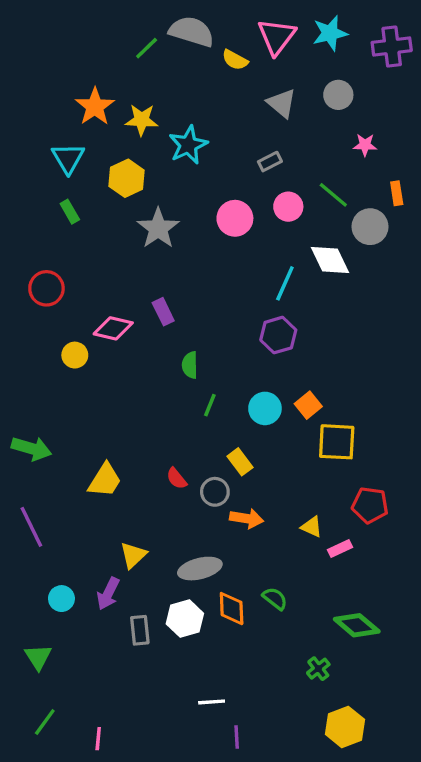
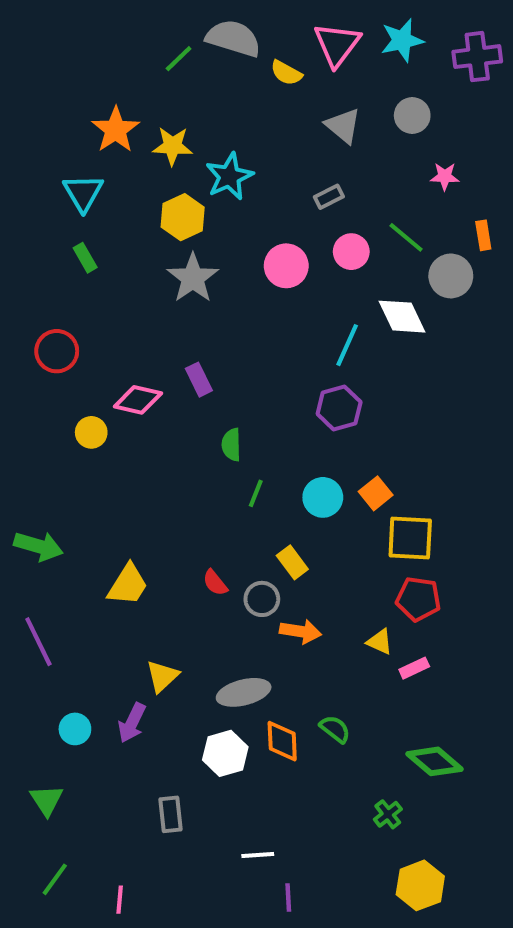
yellow hexagon: (127, 178) -> (183, 217), moved
red pentagon: (370, 505) -> (418, 599), moved
gray rectangle: (140, 630) -> (170, 814), moved

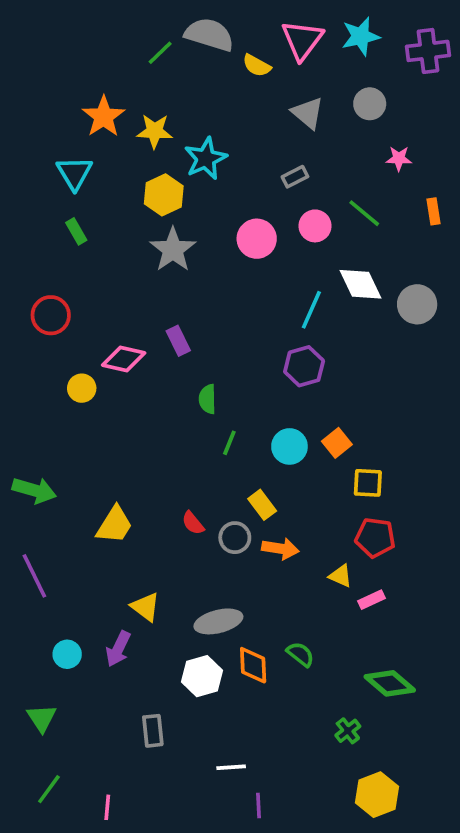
gray circle: (451, 276) -> (417, 304), moved
yellow square: (410, 538) -> (368, 483), size x0.7
orange arrow: (300, 631) -> (280, 549), moved
yellow triangle: (162, 676) -> (145, 607), turned -40

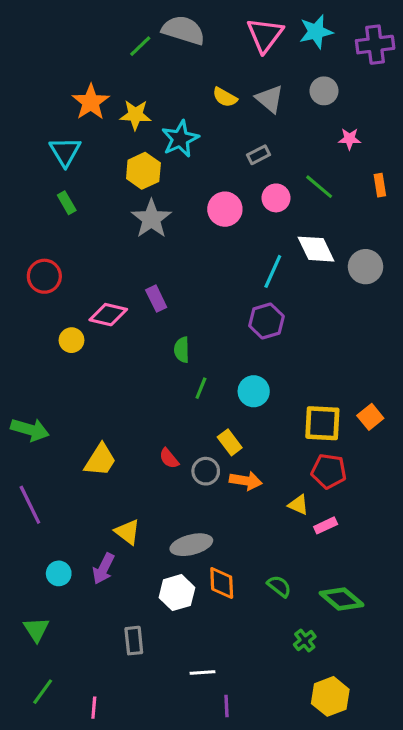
yellow semicircle: (257, 66) -> (225, 97), moved
orange square: (337, 443) -> (370, 417), moved
yellow square: (368, 483) -> (322, 423), size x1.4
green semicircle: (300, 654) -> (279, 586), moved

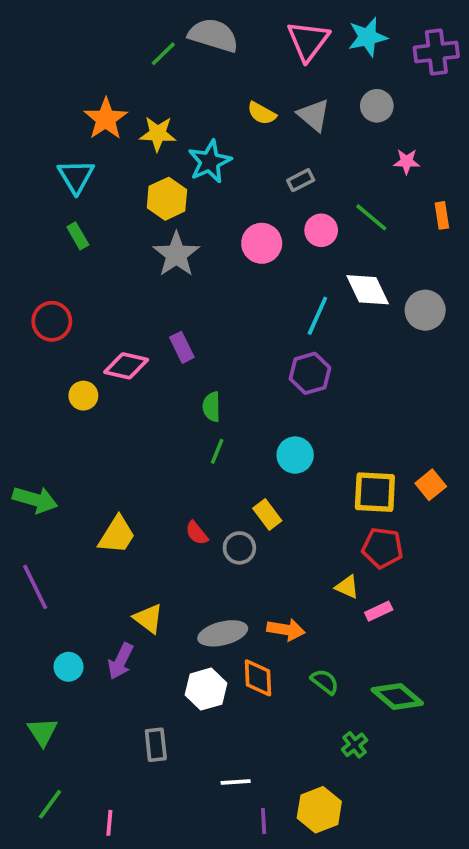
green line: (201, 388) -> (217, 451), moved
orange arrow: (246, 481) -> (286, 630), moved
yellow hexagon: (330, 696) -> (319, 810), moved

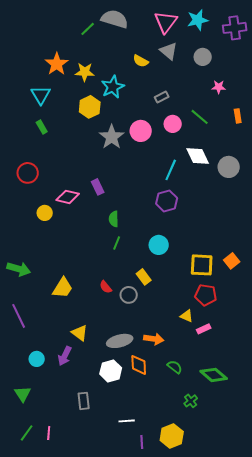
gray triangle: (314, 115) -> (169, 51), moved
gray star: (176, 254) -> (112, 137), moved
pink line: (109, 823) -> (49, 433), moved

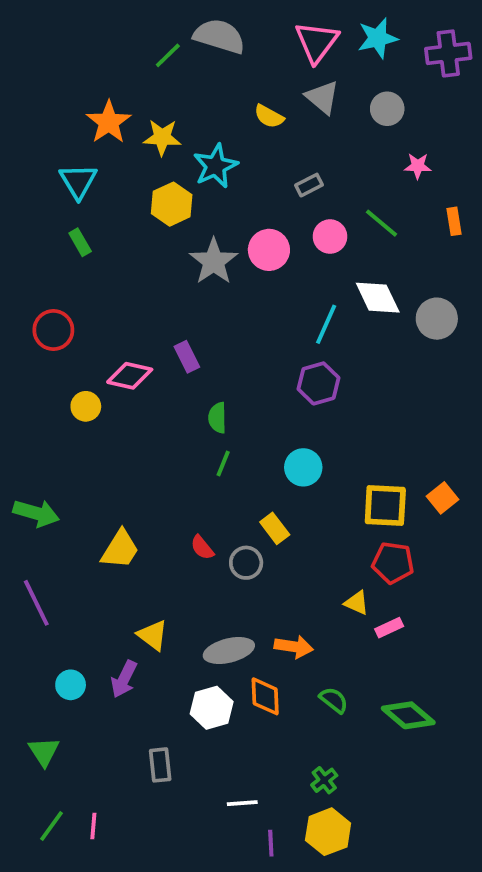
green cross: (191, 401) -> (324, 780), moved

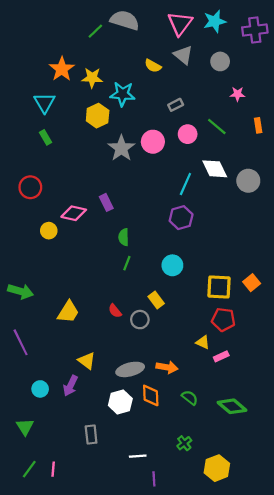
cyan star: (216, 166) -> (123, 94), turned 30
yellow hexagon: (328, 832) -> (217, 468), moved

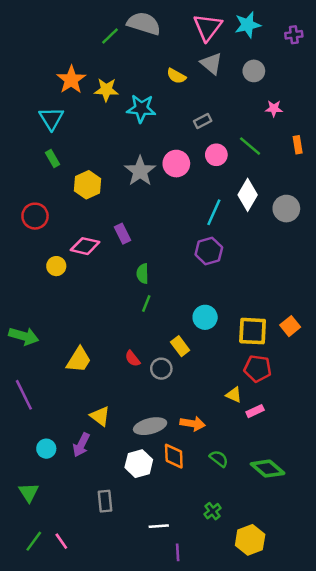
purple cross: (255, 30) -> (294, 35), size x0.6
yellow hexagon: (98, 116) -> (88, 185), moved
white diamond: (215, 169) -> (248, 195), turned 56
cyan circle: (172, 265) -> (205, 317), moved
pink line: (53, 469) -> (61, 541), turned -40

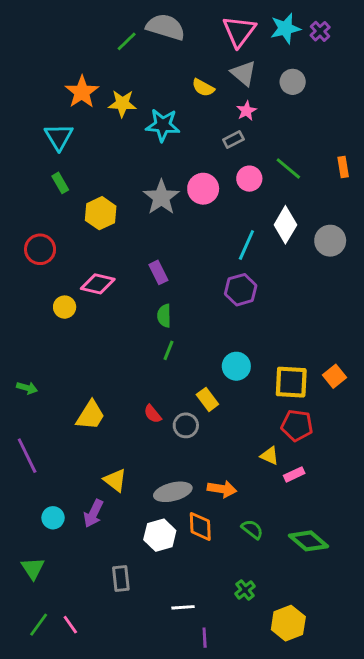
purple cross: (294, 35) -> (320, 31), moved, turned -36
pink star: (274, 108) -> (246, 111), moved, turned -30
purple rectangle: (123, 234) -> (158, 272), moved
green arrow: (24, 336) -> (27, 388), size x0.6

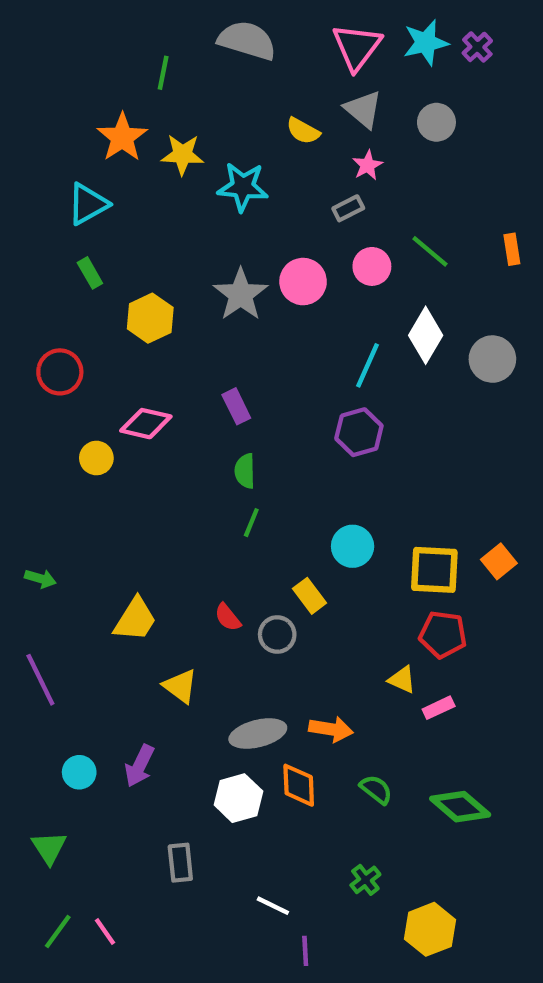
green line: (127, 41) -> (163, 73), moved, turned -35
cyan triangle: (59, 137) -> (88, 204), turned 32
yellow triangle: (115, 480) -> (180, 686), moved
white line: (183, 607) -> (273, 906), turned 30

